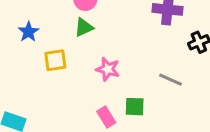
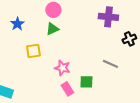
blue star: (29, 32) -> (17, 24), moved
pink star: (108, 69) -> (62, 68), moved

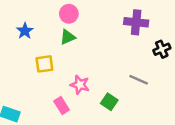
green square: (86, 82) -> (109, 102), turned 32
pink rectangle: (67, 89) -> (62, 105), moved

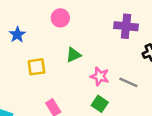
green triangle: (68, 37) -> (73, 55), moved
pink star: (80, 85) -> (100, 76), moved

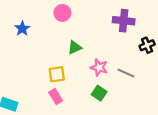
yellow square: (36, 67) -> (57, 74), moved

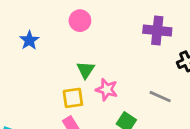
green triangle: (75, 47) -> (86, 70), moved, turned -32
pink star: (99, 68) -> (107, 90), moved

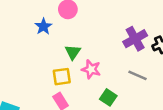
purple cross: (157, 30) -> (135, 39), moved, turned -35
blue star: (29, 40) -> (43, 26), moved

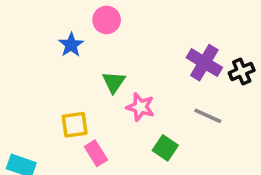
purple cross: (135, 39) -> (204, 63), turned -30
yellow square: (62, 77) -> (75, 125), moved

